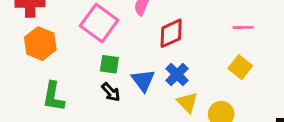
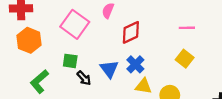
green square: (109, 64) -> (70, 61), moved
green L-shape: (54, 97) -> (39, 82), turned 40
yellow triangle: (187, 102) -> (143, 86), turned -36

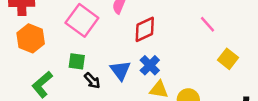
pink line: (187, 28) -> (208, 24), turned 49
yellow square: (185, 59) -> (228, 59), moved

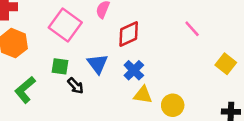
yellow square: (228, 59) -> (226, 64), moved
blue triangle: (120, 70) -> (98, 64), moved

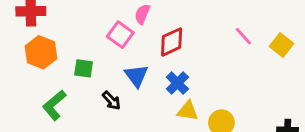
pink square: (65, 25) -> (120, 35), moved, size x0.7
yellow square: (226, 64) -> (282, 45), moved
green square: (60, 66) -> (84, 68), moved

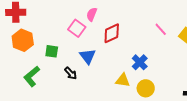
blue cross: (177, 83) -> (140, 62), moved

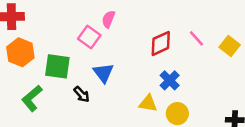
red diamond: (112, 33) -> (161, 43), moved
green square: (52, 51) -> (57, 66), size x1.5

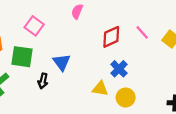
pink semicircle: (108, 19) -> (77, 12), moved
pink square: (89, 37) -> (34, 26), moved
black arrow: (82, 94) -> (43, 81), turned 56

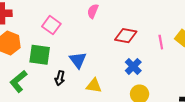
pink line: (142, 32) -> (161, 42), moved, turned 32
red diamond: (111, 37) -> (126, 36), turned 35
yellow triangle: (100, 89) -> (94, 86), moved

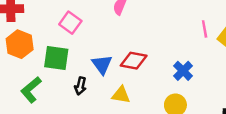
red diamond: (126, 36) -> (134, 61), moved
pink line: (161, 42) -> (205, 29), moved
blue cross: (133, 66) -> (183, 71), moved

